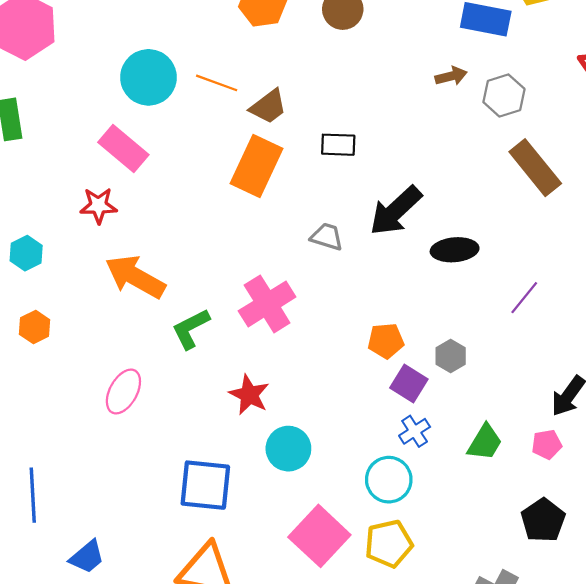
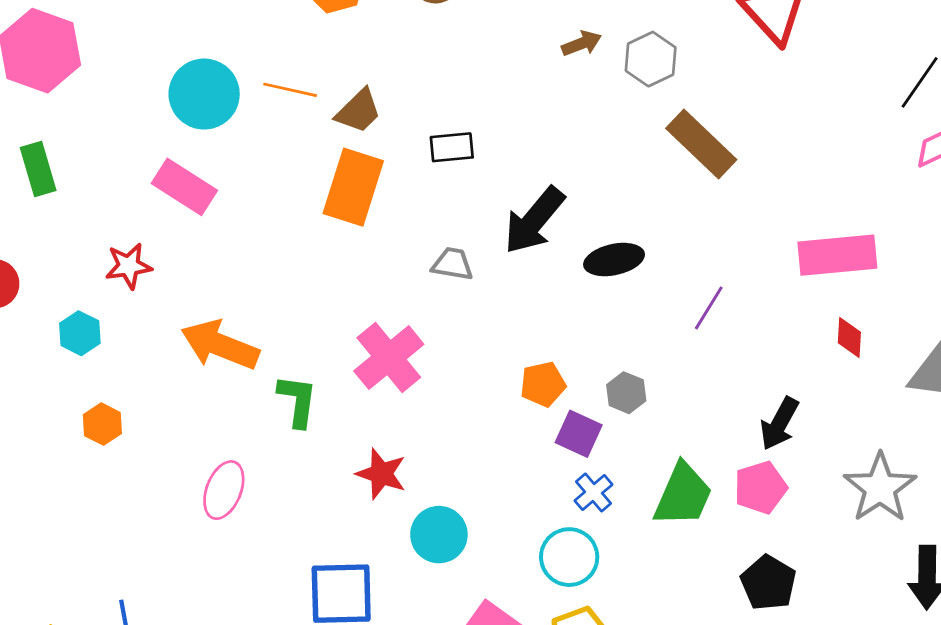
red star: (99, 206) -> (129, 266), moved
green L-shape: (191, 329) -> (298, 401), turned 132
green trapezoid: (485, 442) -> (683, 495), size x1.4
pink pentagon: (547, 444) -> (760, 488), size x1.4

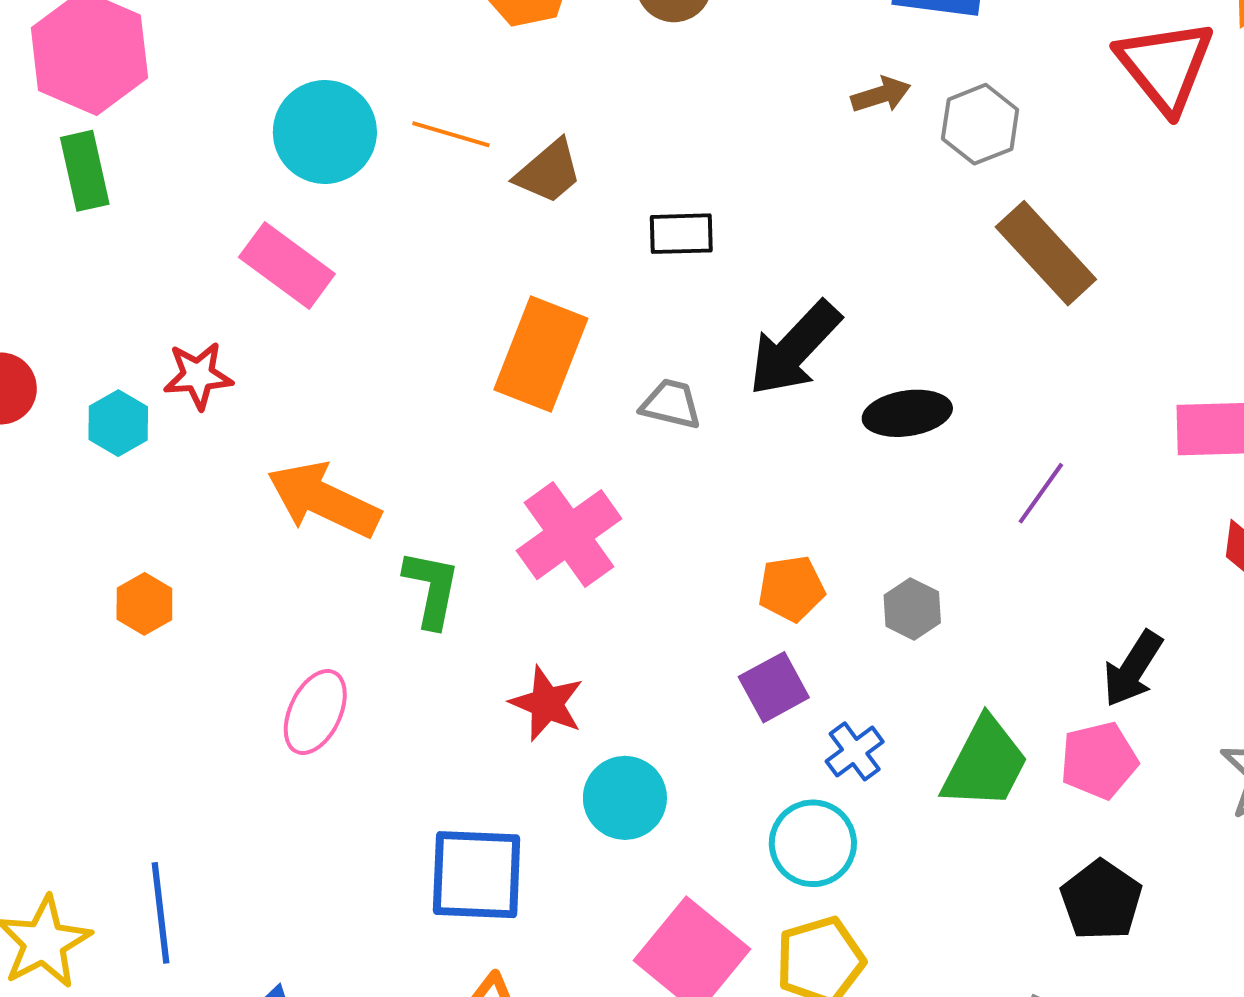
green rectangle: (38, 169) -> (85, 171), moved
orange rectangle: (353, 187) -> (541, 354), moved
cyan hexagon: (80, 333) -> (118, 423), moved
purple square: (579, 434) -> (774, 687), moved, turned 33

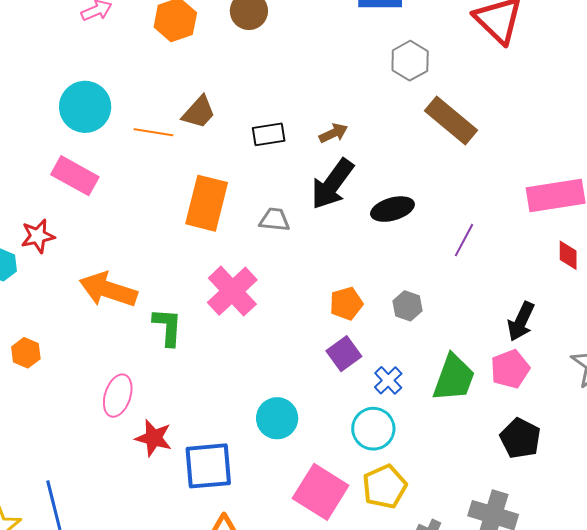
brown arrow: (881, 95) -> (333, 133), moved
orange line: (451, 134) -> (154, 132), moved
red star: (547, 704) -> (154, 438), moved

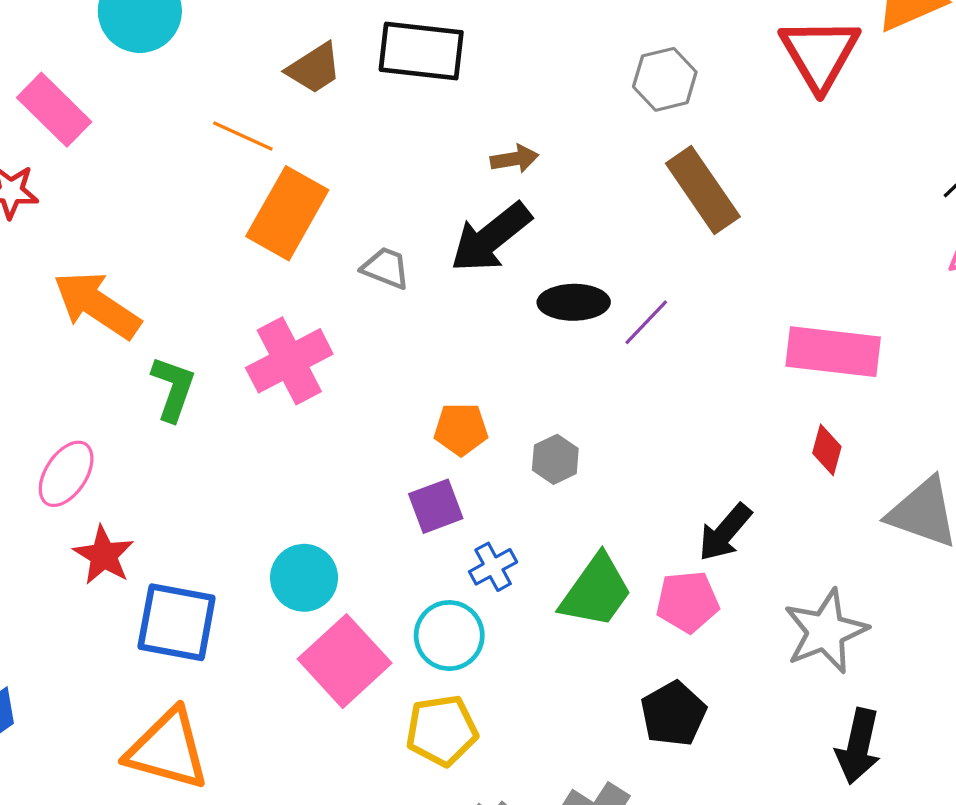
orange line: (154, 132) -> (243, 136), moved
black rectangle: (269, 134) -> (421, 51), moved, size x1.6
pink rectangle: (75, 176) -> (54, 110), moved
purple line: (464, 240) -> (646, 322), moved
pink square: (321, 492) -> (345, 661), moved

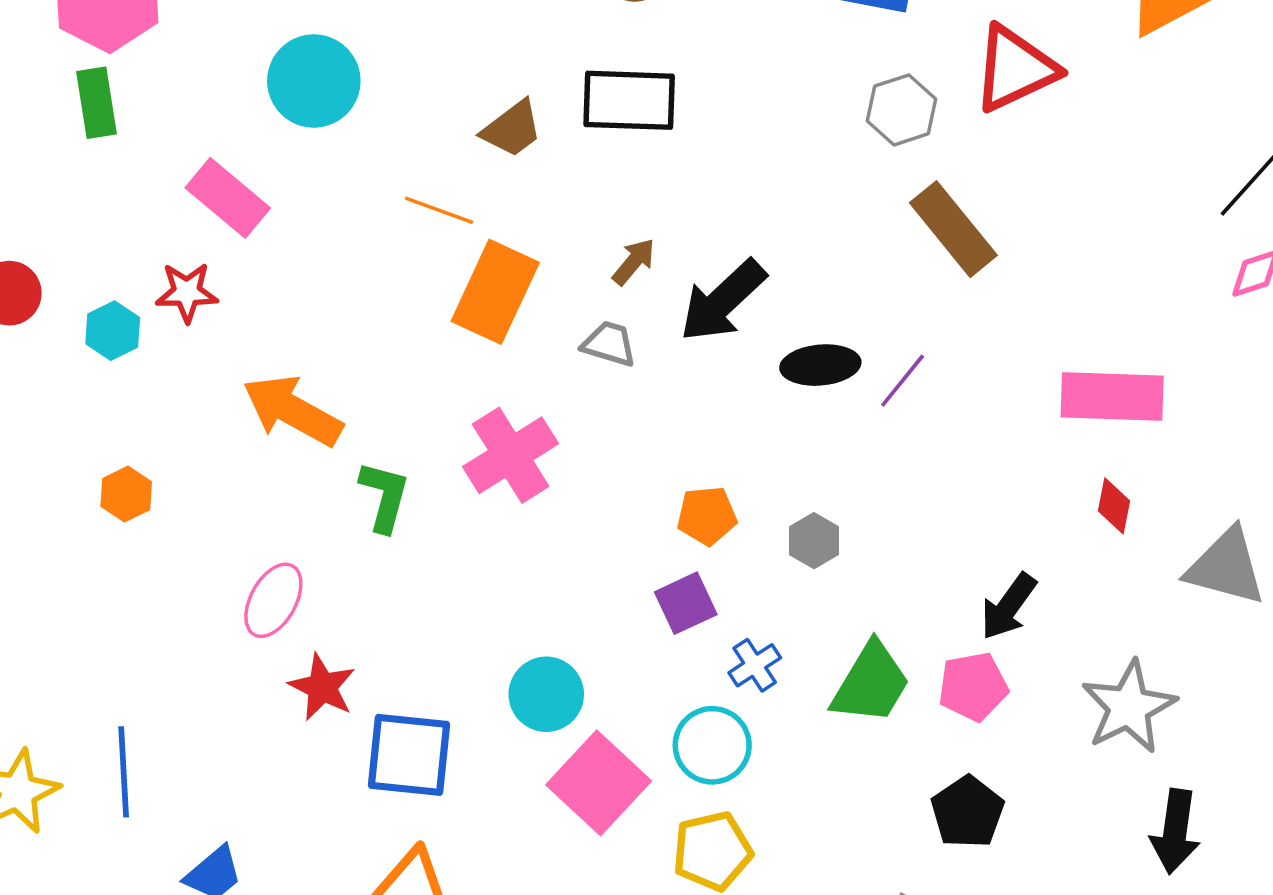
red triangle: (820, 54) -> (1015, 69), moved, turned 40
brown arrow: (515, 159) -> (634, 262), moved, turned -36

